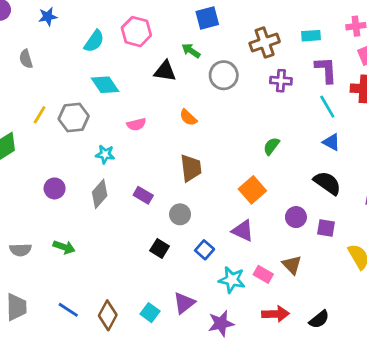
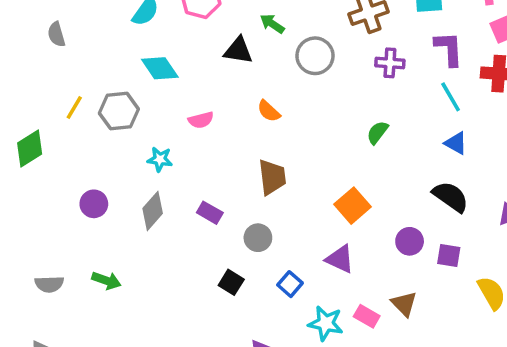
green semicircle: (271, 146) -> (377, 132), moved

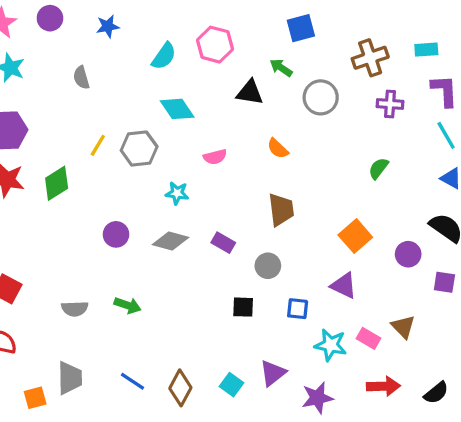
gray diamond: (153, 211) -> (170, 241), turned 64
purple circle: (410, 241) -> (408, 254), moved
black square: (231, 282) -> (243, 307), turned -30
blue square: (290, 284) -> (298, 309), turned -35

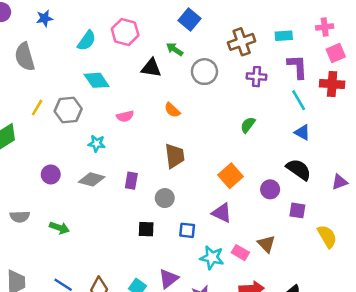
blue square: (301, 28) -> (190, 20), turned -35
gray semicircle: (81, 78) -> (25, 57), size x1.6
purple rectangle: (223, 243) -> (131, 181), turned 70
gray semicircle: (75, 309) -> (20, 217), moved

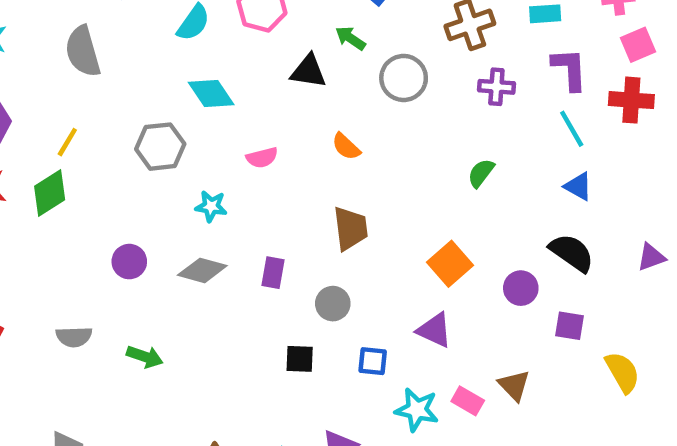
yellow line: (37, 108) -> (67, 142), moved
purple triangle: (340, 182) -> (651, 257), moved

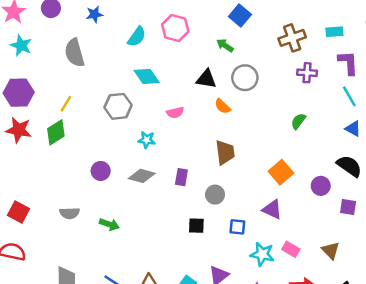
black triangle: (308, 71) -> (206, 79), moved
gray circle: (404, 78) -> (245, 78), moved
brown triangle: (514, 385) -> (331, 251), moved

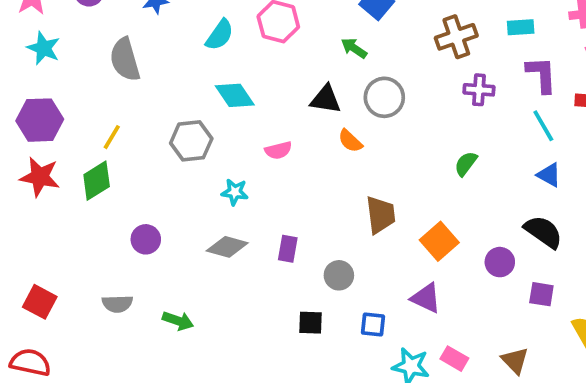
brown trapezoid: (225, 152) -> (381, 215), moved
purple circle: (101, 171) -> (146, 239), moved

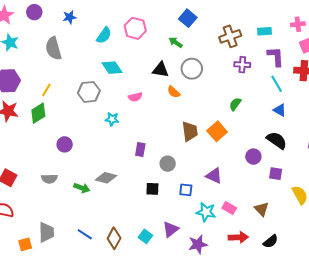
orange square: (439, 241) -> (217, 131), moved
gray diamond: (227, 247) -> (106, 178), moved

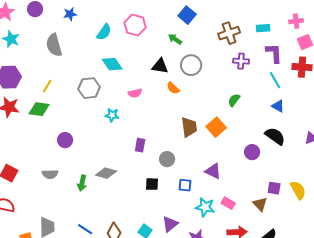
green diamond: (38, 113) -> (39, 109), turned 40
purple square: (276, 174) -> (274, 188), moved
green arrow: (82, 188) -> (82, 183), turned 84

